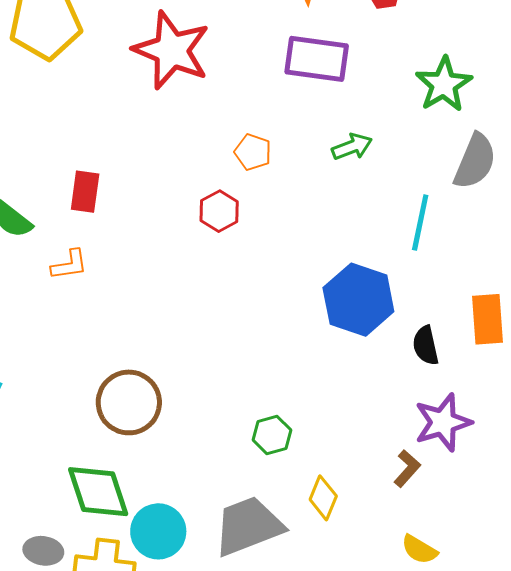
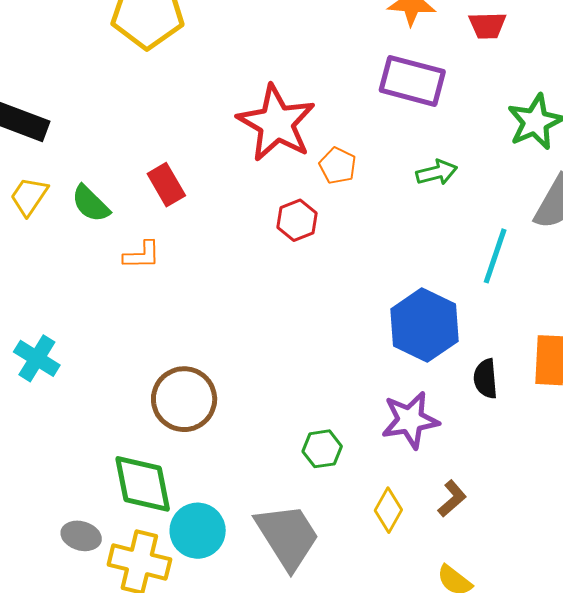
red star: (172, 50) -> (276, 123), moved
red rectangle: (85, 192) -> (166, 185), turned -45
purple star: (443, 422) -> (410, 420), moved
yellow diamond: (323, 498) -> (388, 510), moved
gray trapezoid: (248, 526) -> (288, 536), turned 72

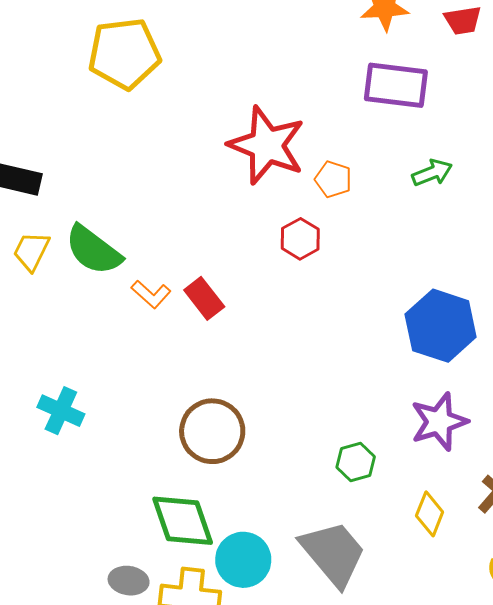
red rectangle: (166, 185) -> (204, 298), moved
green semicircle: (91, 204) -> (93, 250), size x1.4
orange L-shape: (142, 255) -> (151, 294), turned 51

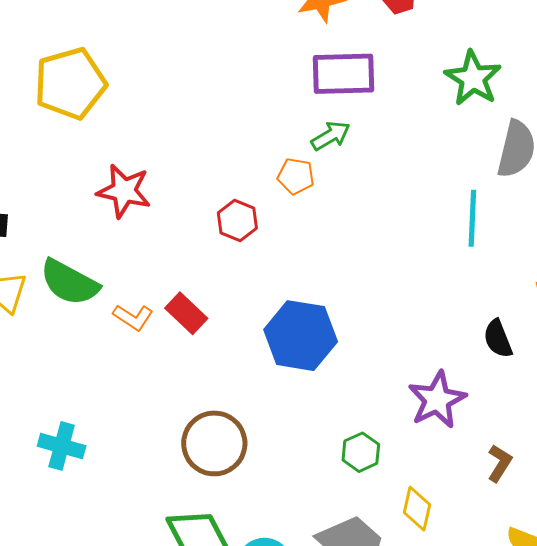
red star: (267, 145) -> (124, 191), moved, size x0.7
green arrow: (432, 173) -> (331, 136), moved
red hexagon: (300, 239) -> (237, 220), moved
blue hexagon: (441, 326) -> (301, 336), moved
yellow diamond: (430, 514) -> (417, 509), moved

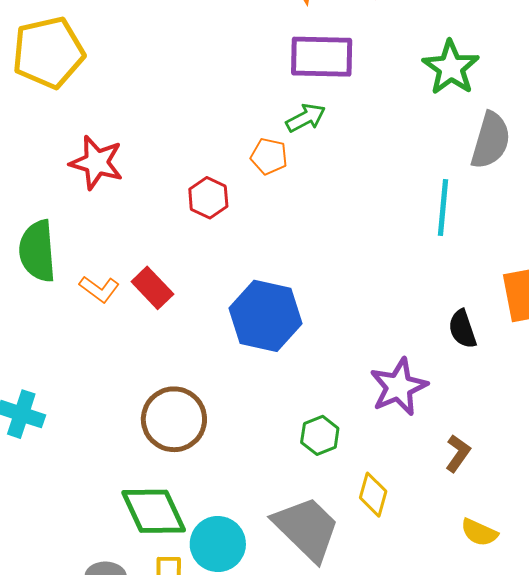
green semicircle: (69, 282) -> (37, 251), turned 54

